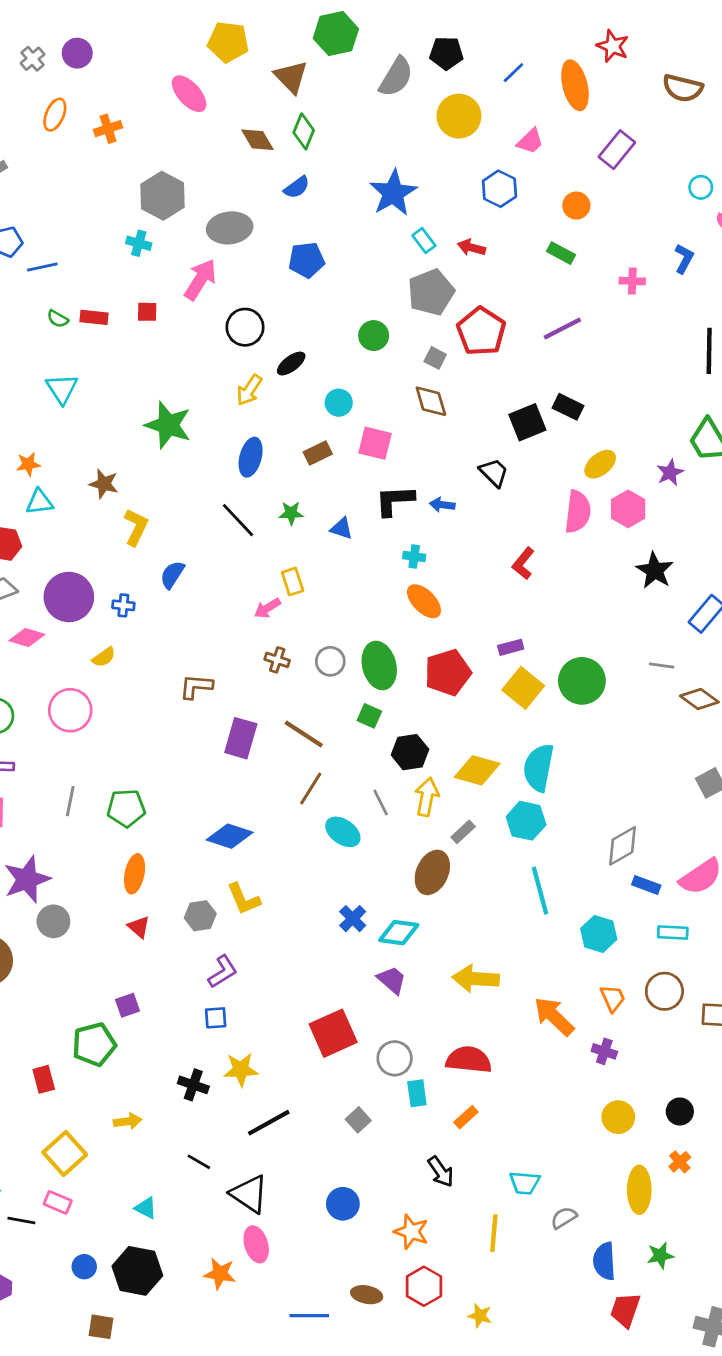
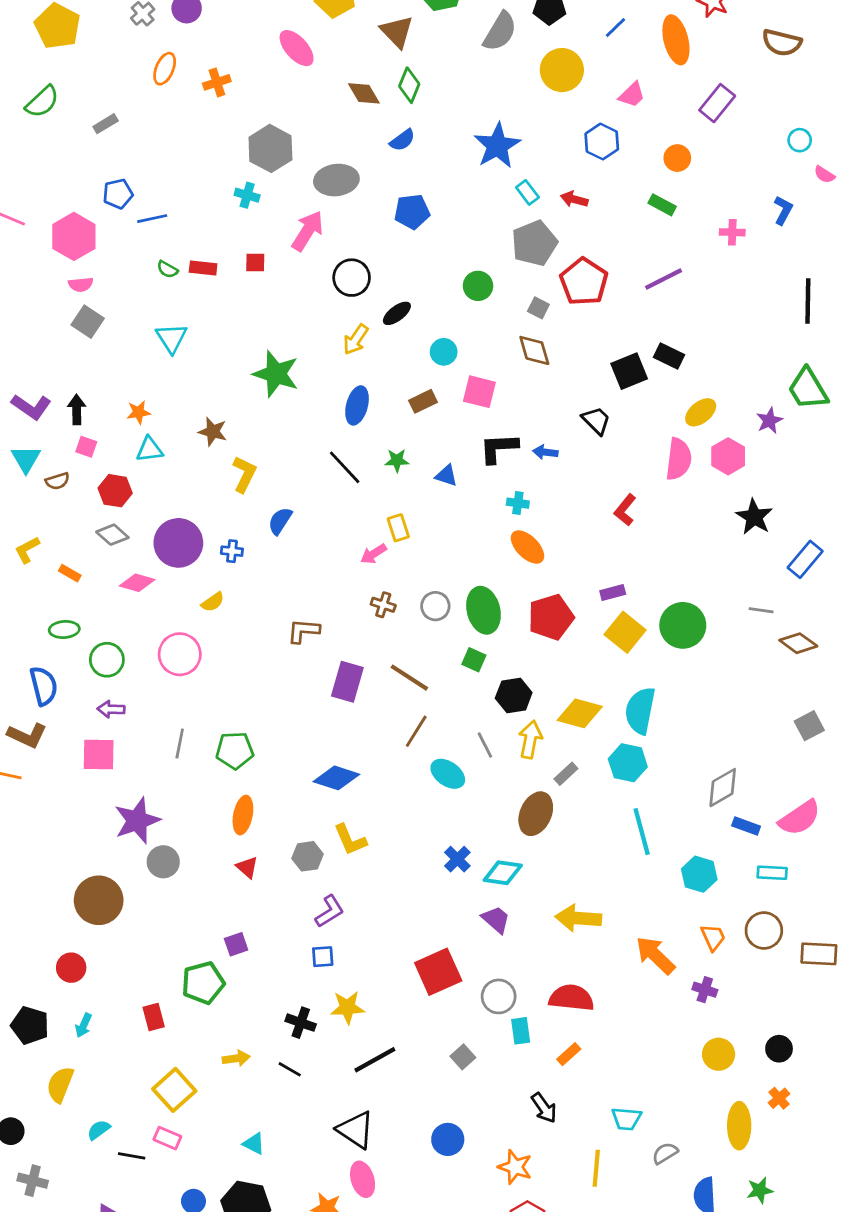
black line: (199, 1162) -> (290, 1069), moved

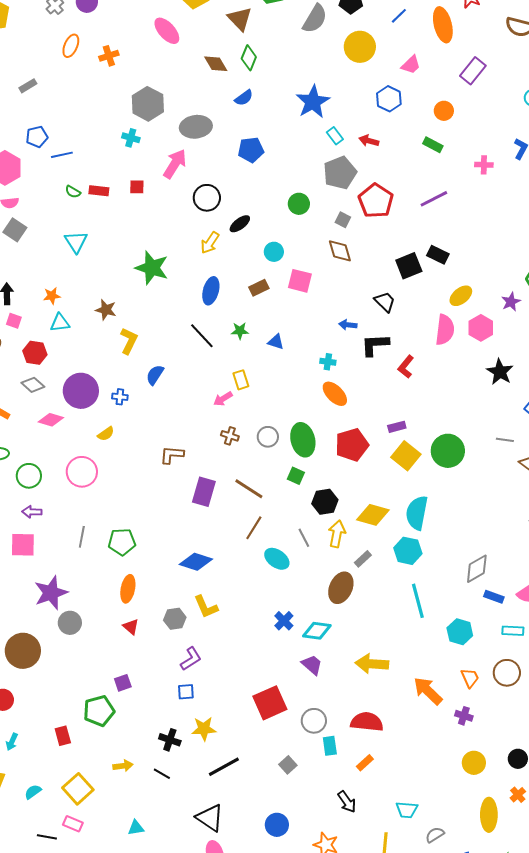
black L-shape: (499, 448) -> (375, 345), moved
cyan semicircle: (99, 1130) -> (33, 792), moved
cyan triangle: (254, 1144) -> (136, 828), turned -36

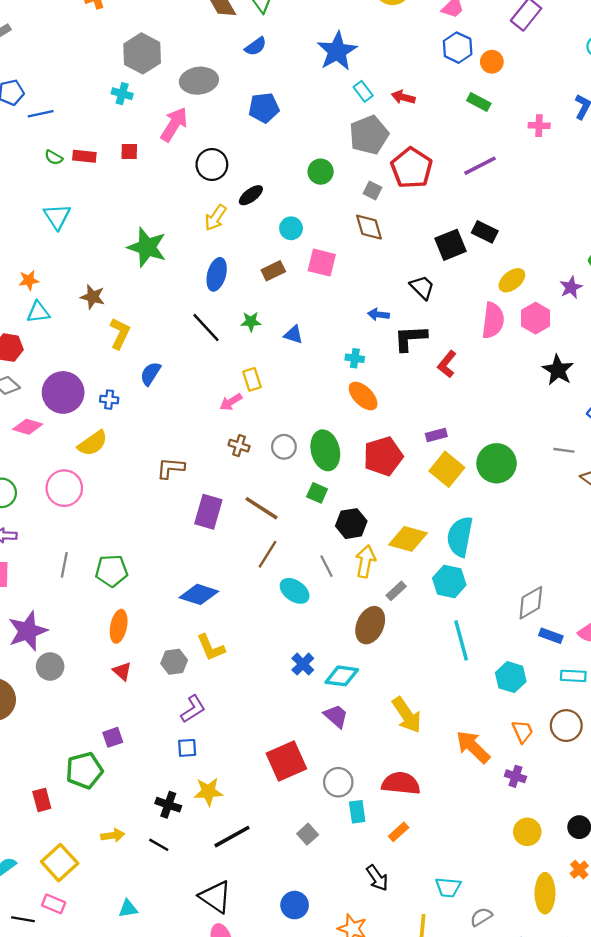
blue hexagon: (389, 99) -> (458, 48), moved
yellow semicircle: (106, 434) -> (93, 443), size x1.5
yellow arrow: (372, 664) -> (407, 715), turned -128

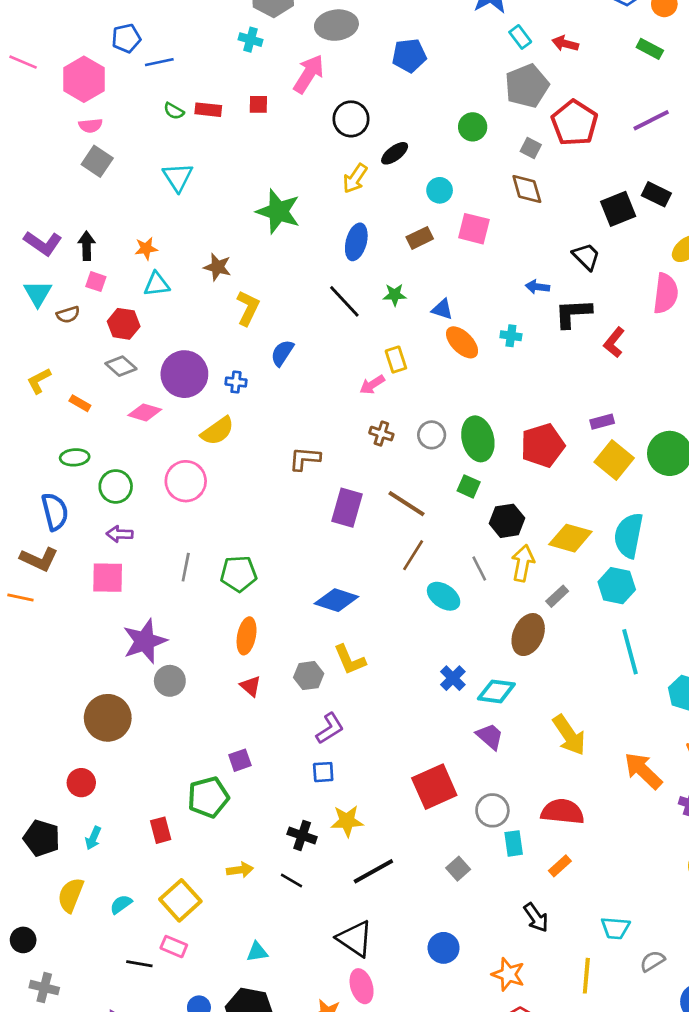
orange ellipse: (363, 396) -> (462, 342), moved

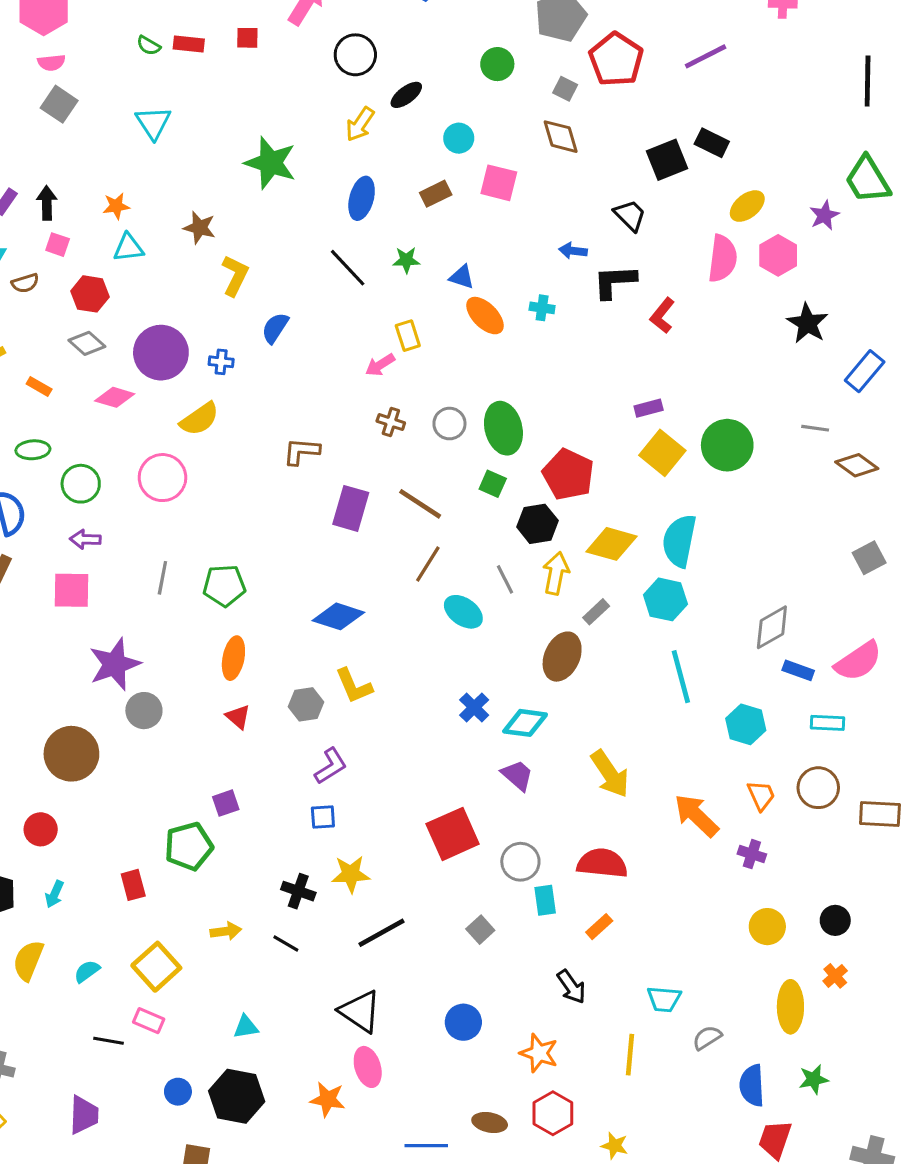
red pentagon: (543, 445) -> (568, 474), moved, turned -30

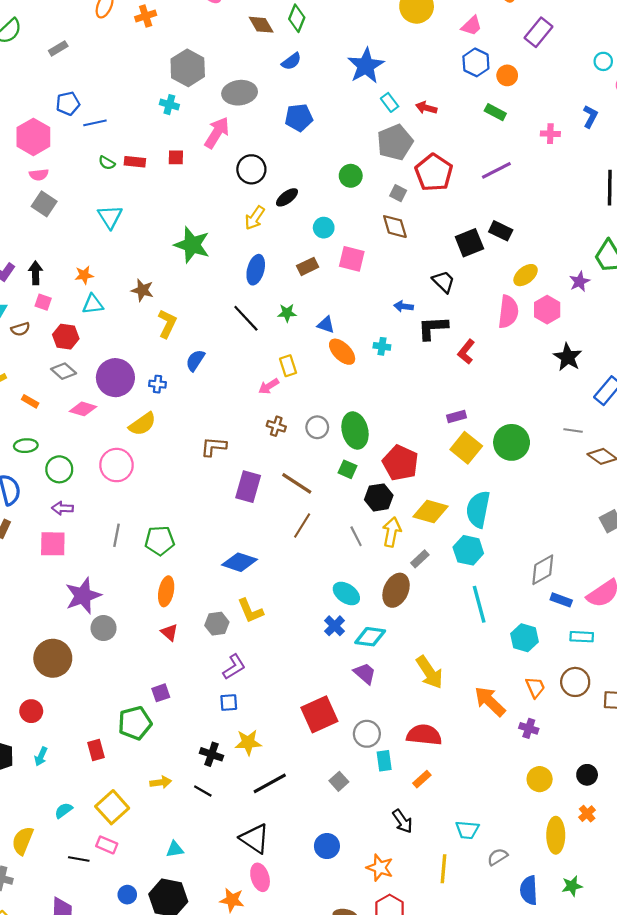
cyan ellipse: (463, 612) -> (346, 593), moved
yellow semicircle: (28, 960) -> (23, 841), moved

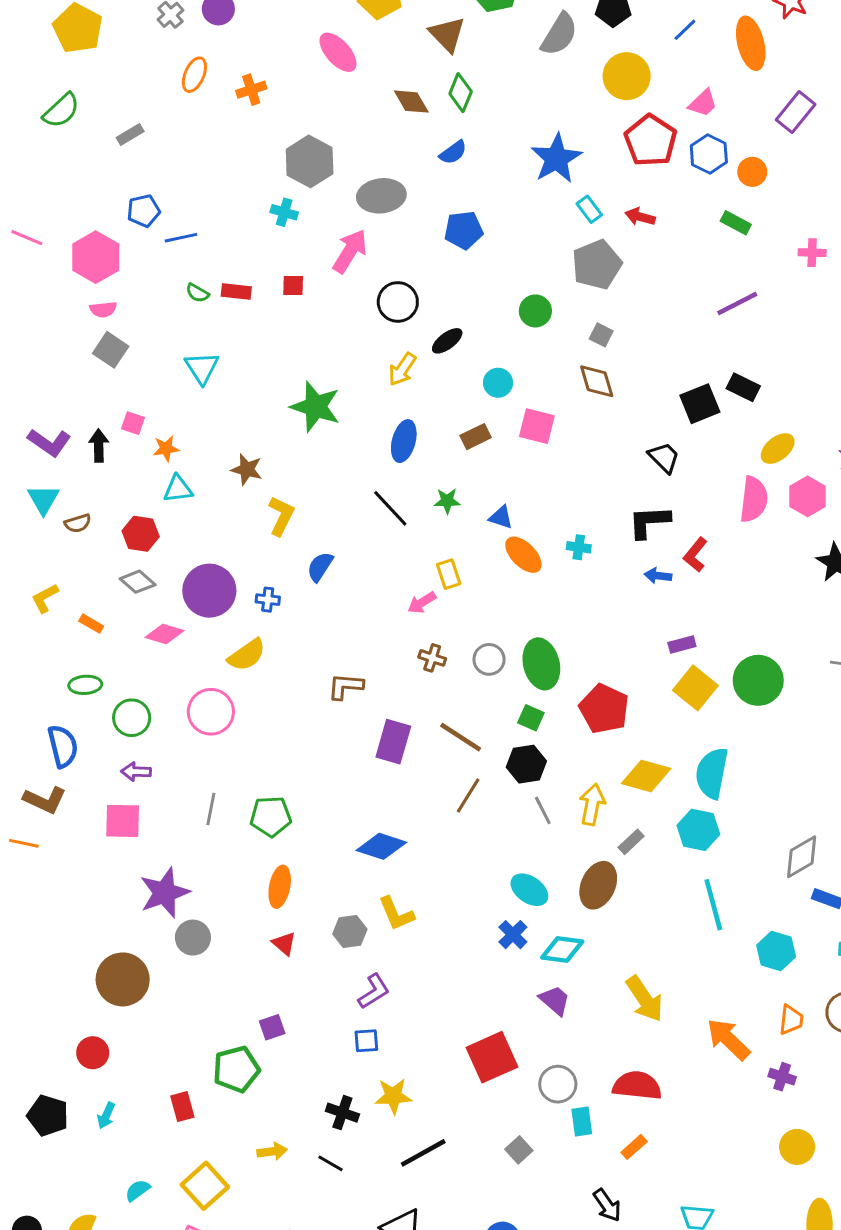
red pentagon: (434, 173) -> (651, 140), moved
pink square: (43, 302) -> (133, 423), moved
blue arrow: (404, 306) -> (658, 576), moved
black hexagon: (379, 497) -> (526, 764), moved
orange trapezoid: (535, 687) -> (791, 1020), turned 30

